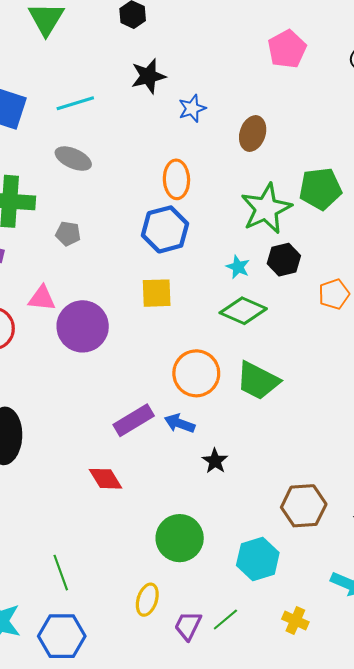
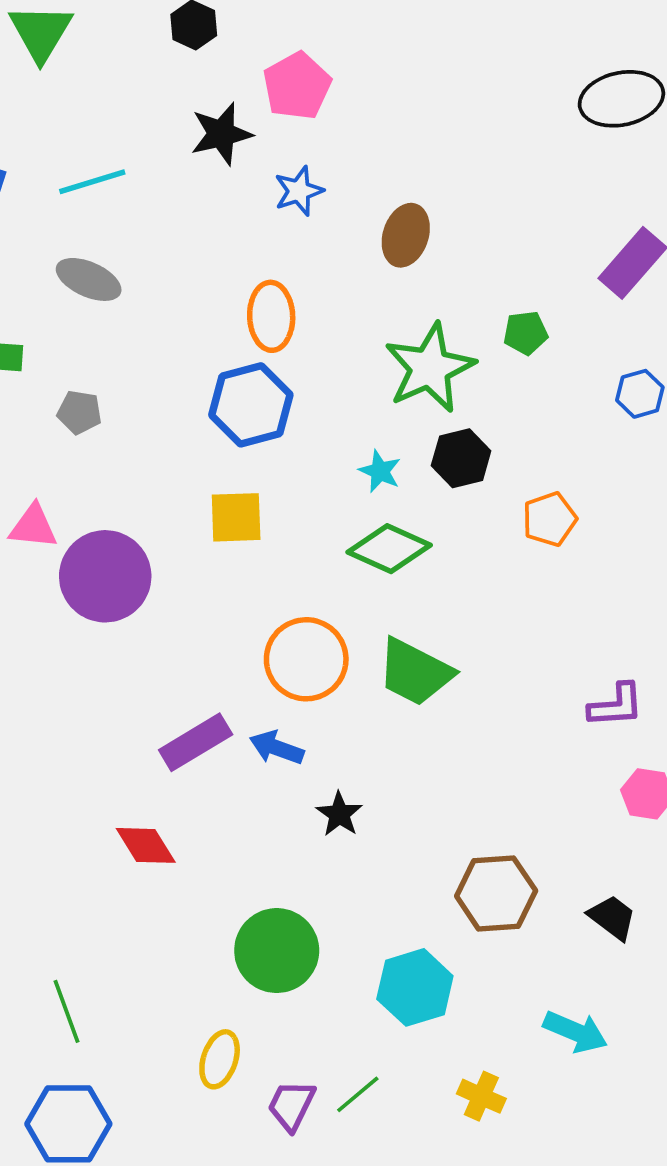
pink pentagon: (287, 49) -> (297, 86), moved
green pentagon: (320, 189) -> (526, 333), size x0.6

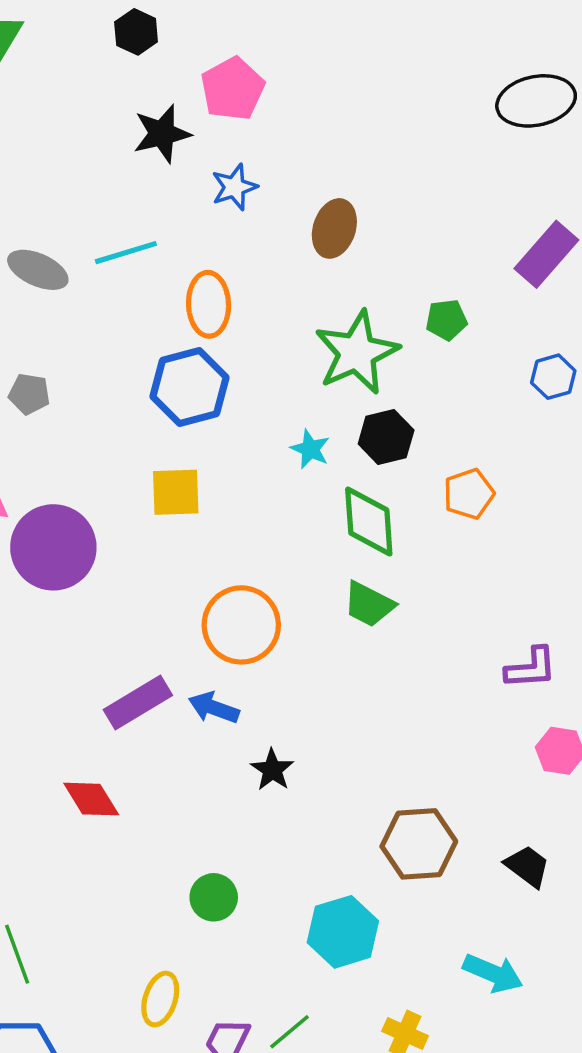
cyan line: (92, 182) -> (126, 253), moved
green diamond: (389, 549) -> (369, 522), moved, turned 62
green trapezoid: (415, 672) -> (369, 604), moved, size x0.7
green circle: (277, 951) -> (214, 897), size x0.6

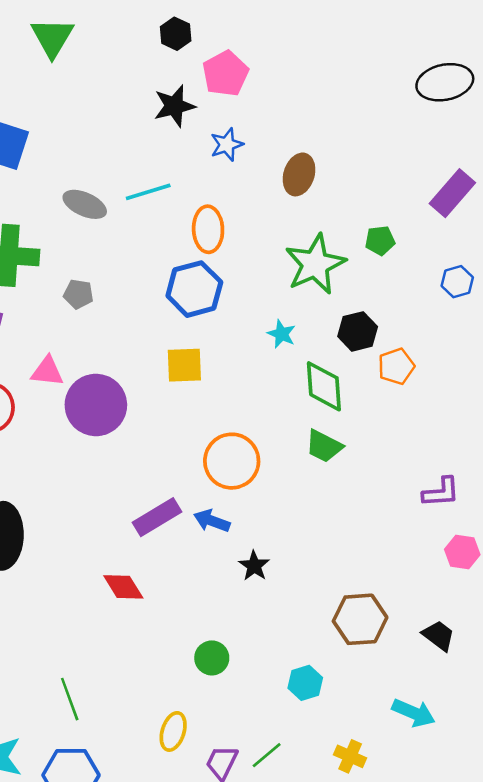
black hexagon: (136, 32) -> (176, 34), moved
black hexagon: (386, 437) -> (358, 331), moved
cyan hexagon: (343, 932) -> (305, 683), size x0.7

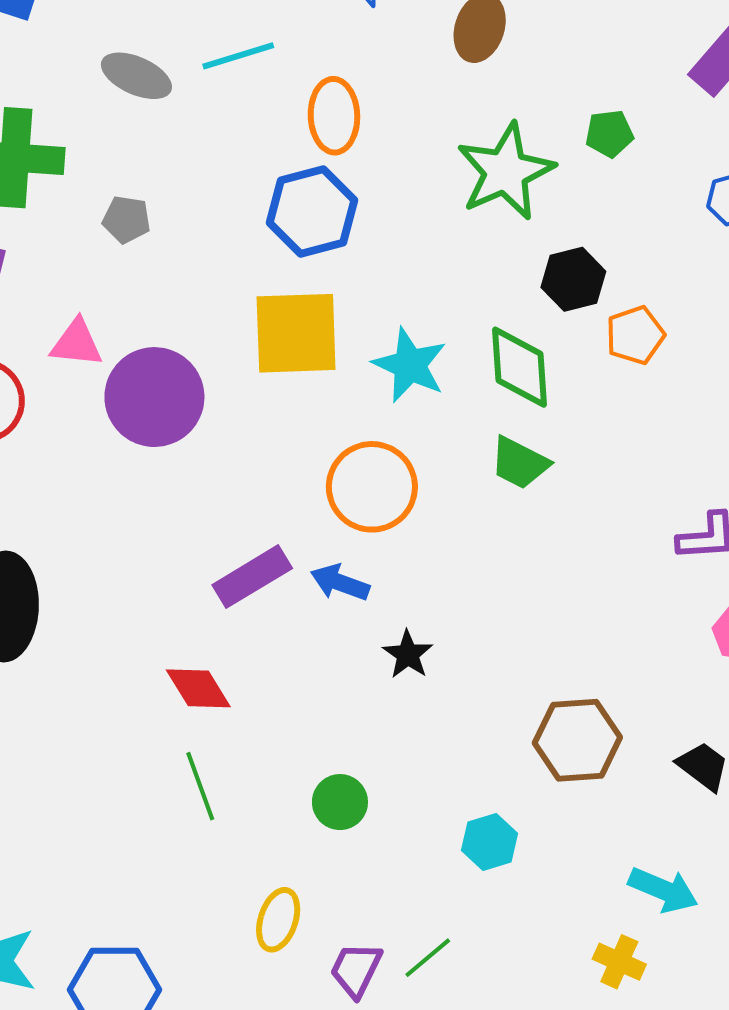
cyan star: (282, 334) -> (410, 365), moved, size x1.6
yellow square: (184, 365) -> (296, 333), size x1.5
green line: (70, 699) -> (200, 786), moved
yellow cross: (350, 756) -> (619, 962), moved

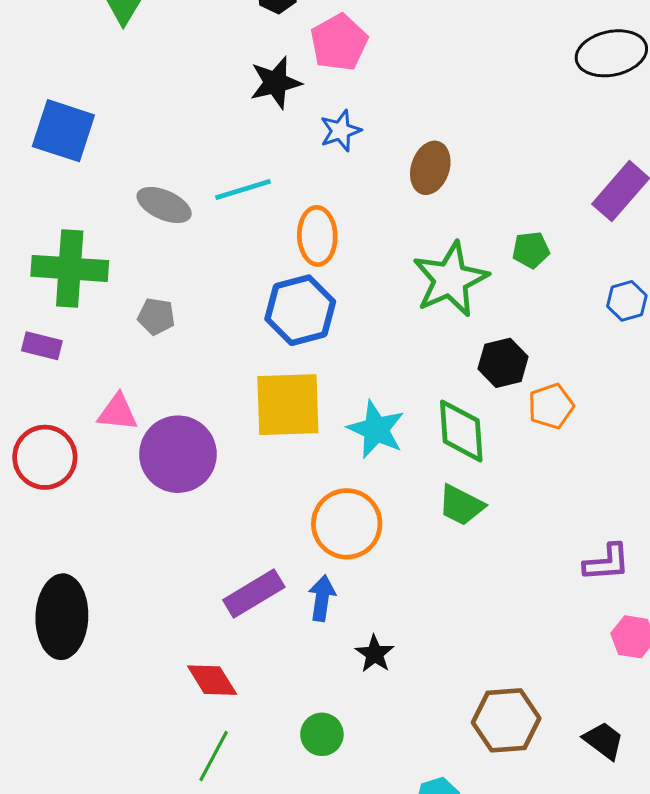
blue arrow: (340, 583) -> (322, 598), turned 78
green line: (200, 786) -> (214, 756), turned 48
green circle: (340, 802) -> (322, 734), moved

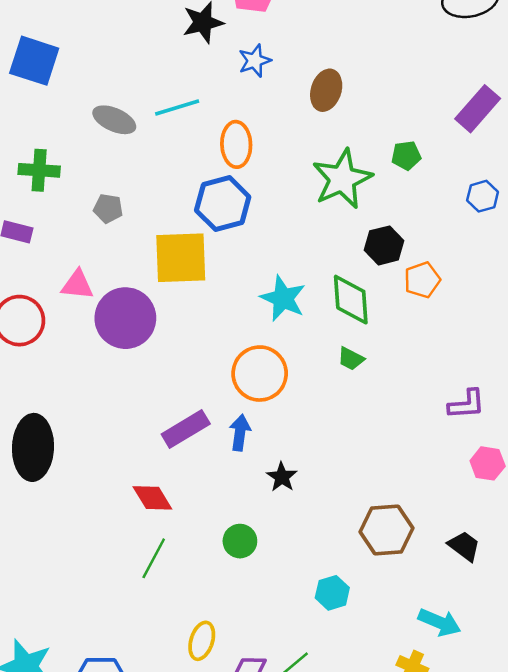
green cross: (70, 268) -> (39, 170), size x0.7
yellow square: (288, 405) -> (181, 258), moved
green trapezoid: (461, 505) -> (351, 359), size x0.7

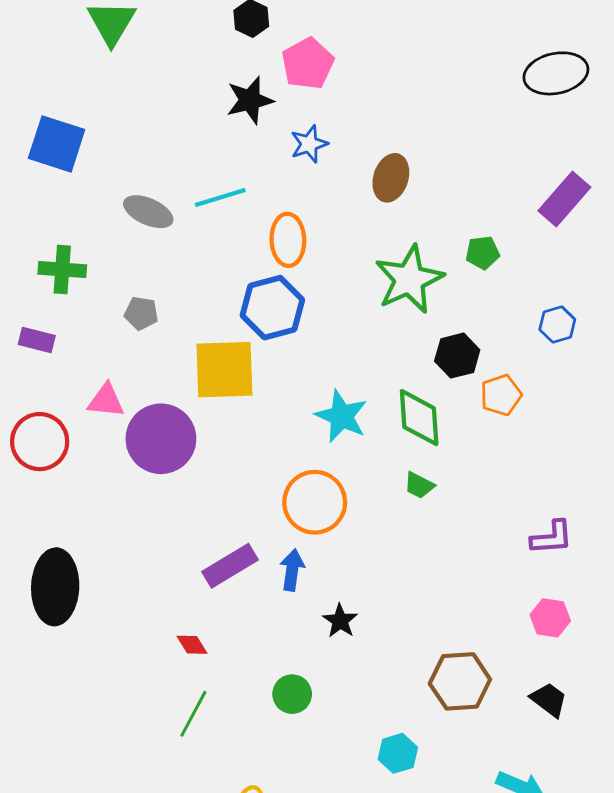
blue hexagon: (483, 196) -> (557, 325), moved
pink hexagon: (488, 463) -> (550, 618), moved
red diamond: (152, 498) -> (192, 645), size x0.7

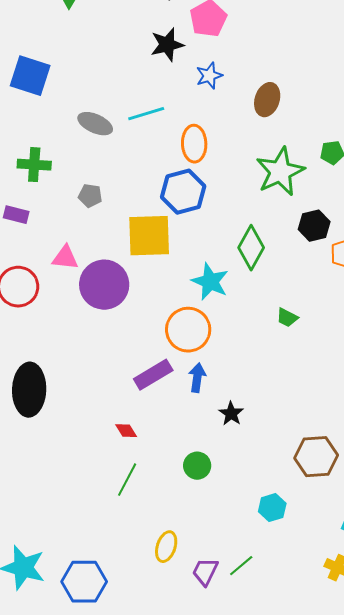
cyan star: (342, 416) -> (210, 282), moved
green diamond: (419, 418) -> (251, 248), moved, turned 33
orange circle: (315, 502) -> (188, 330), moved

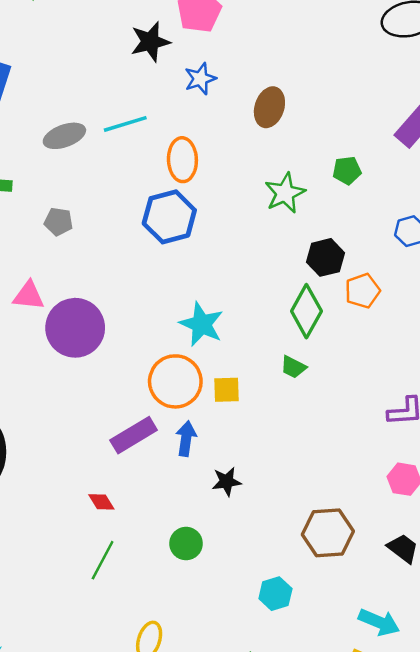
gray ellipse: (95, 124) -> (64, 136), turned -44
green star: (280, 172) -> (285, 193), size x0.7
yellow square: (149, 236) -> (227, 390), moved, size x0.5
green diamond: (251, 248) -> (306, 311), moved
black star: (231, 414) -> (227, 482), turned 30

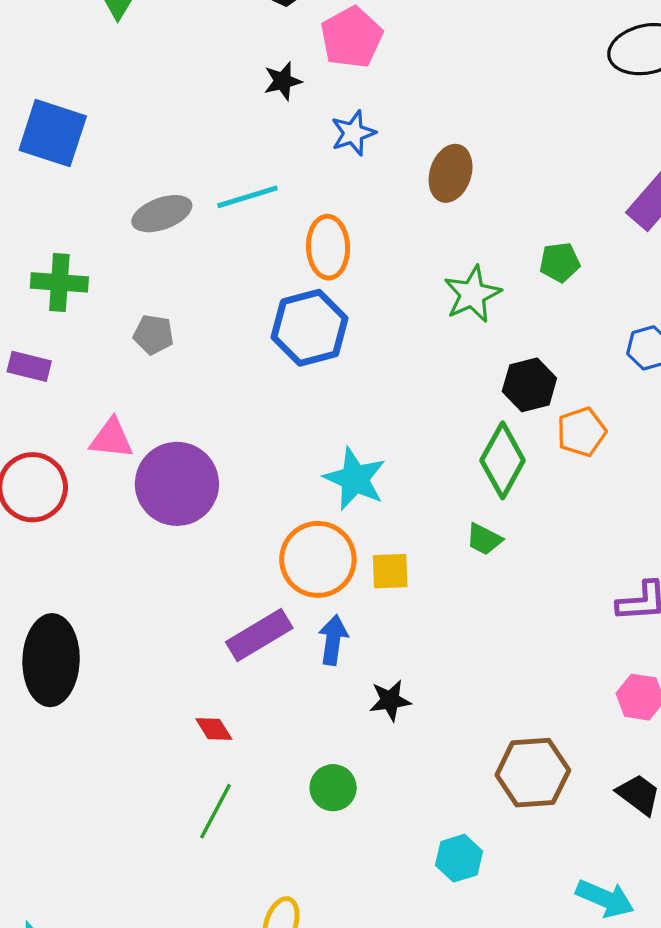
black star: (150, 42) -> (283, 81), size x0.7

